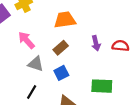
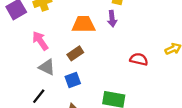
purple arrow: (96, 43) -> (112, 19), moved

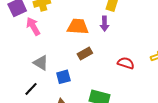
pink arrow: (40, 41) -> (33, 26), moved
brown rectangle: (75, 53) -> (85, 54), moved

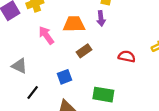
pink arrow: (33, 26) -> (46, 35), moved
gray triangle: (41, 63) -> (19, 66), moved

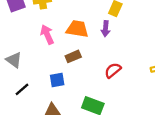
brown rectangle: (84, 51) -> (73, 56), moved
red semicircle: (127, 56) -> (113, 70), moved, turned -63

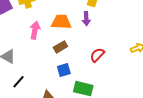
pink arrow: (47, 34) -> (35, 30), turned 42
blue square: (57, 80) -> (64, 70), moved

